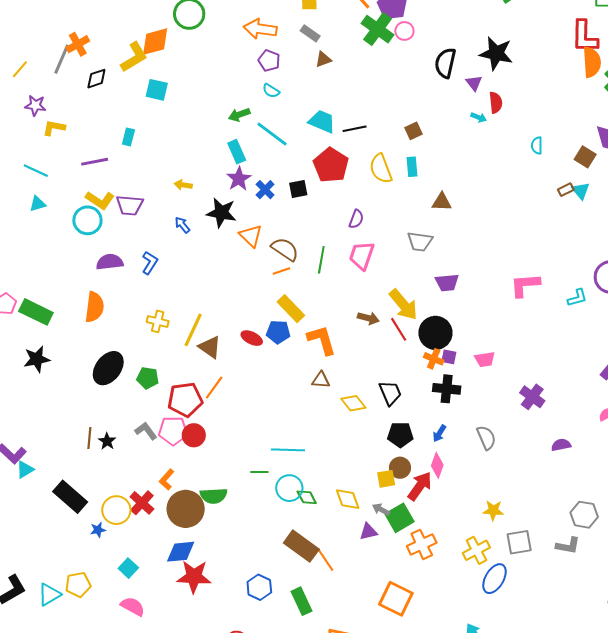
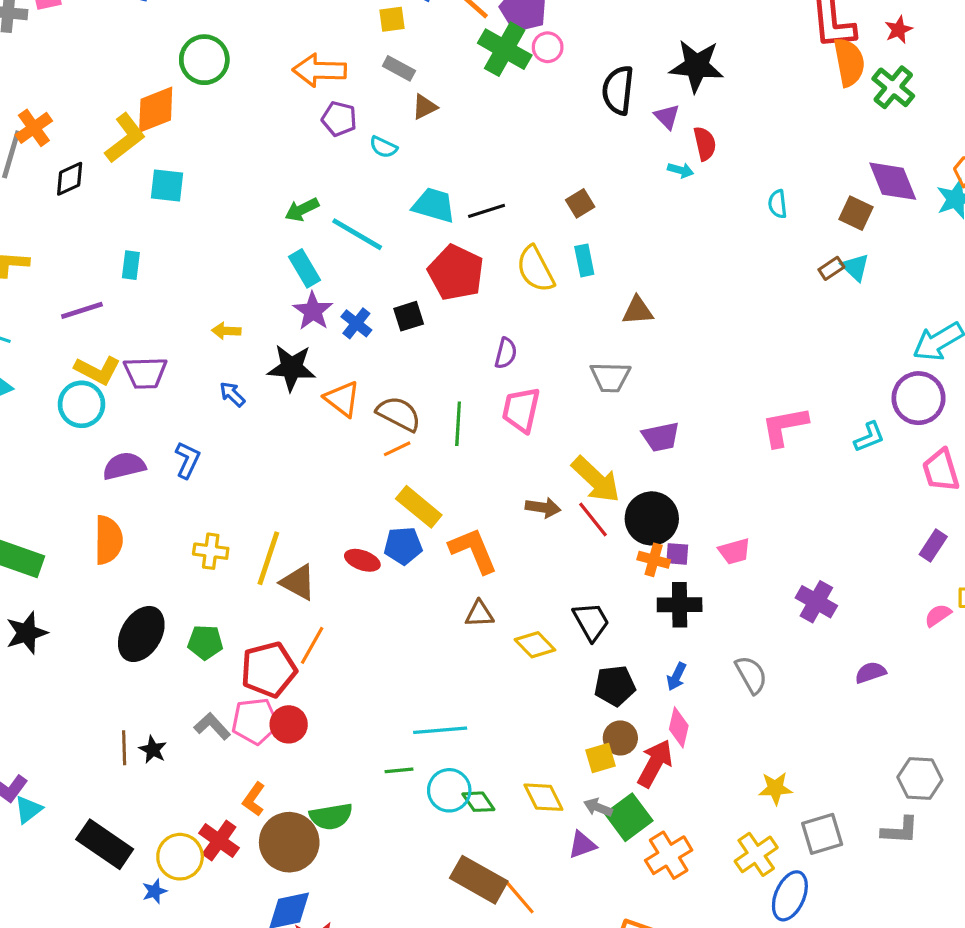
cyan semicircle: (271, 91) -> (383, 147), moved

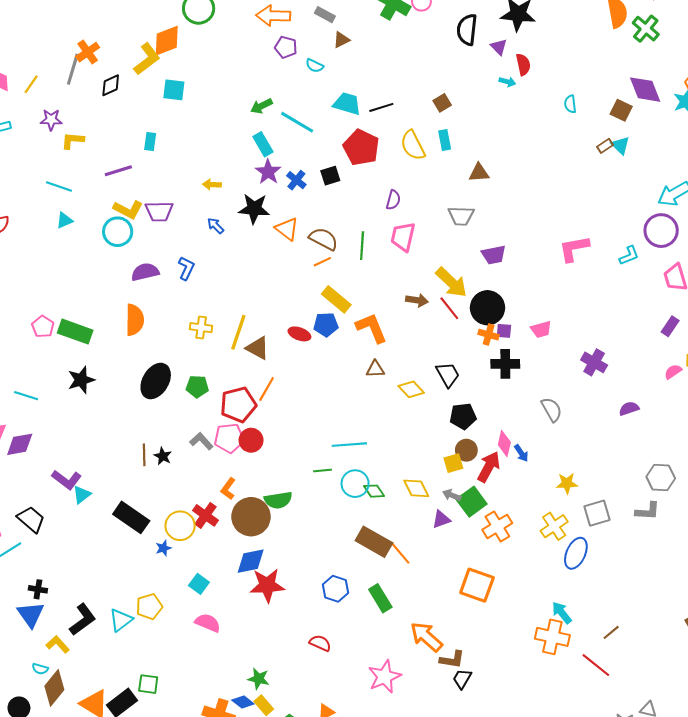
blue arrow: (676, 677) -> (521, 453), moved, turned -60

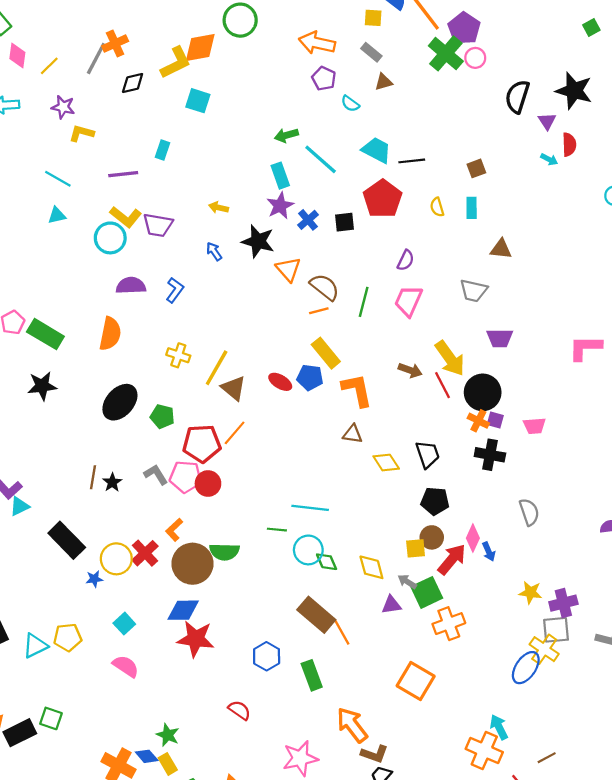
yellow semicircle: (413, 145) -> (437, 207), size x0.6
purple cross: (594, 362) -> (563, 603), moved, turned 35
yellow cross: (554, 526) -> (544, 649), moved, turned -32

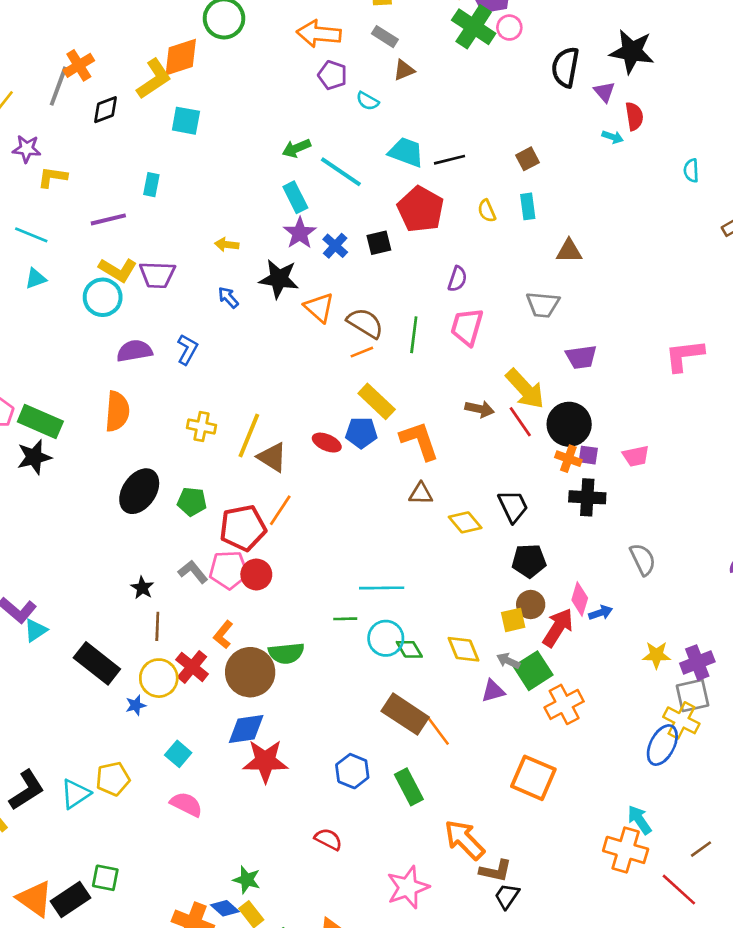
black star: (42, 386) -> (34, 457), moved
brown line: (93, 477) -> (157, 626), moved
blue arrow: (489, 552) -> (601, 613), turned -78

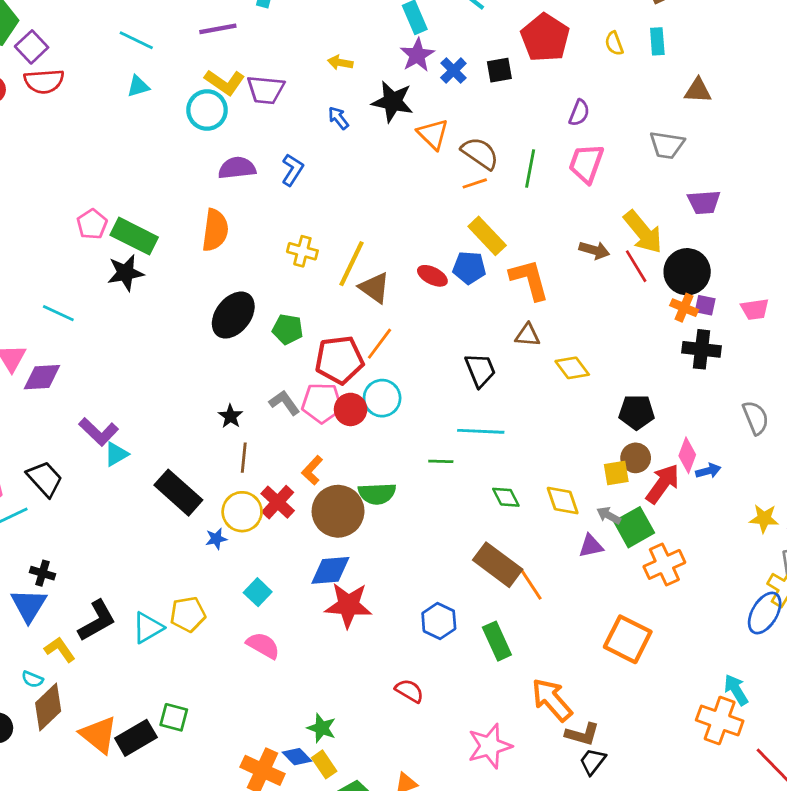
black trapezoid: (513, 506) -> (480, 370), moved
cyan circle: (386, 638) -> (382, 398), moved

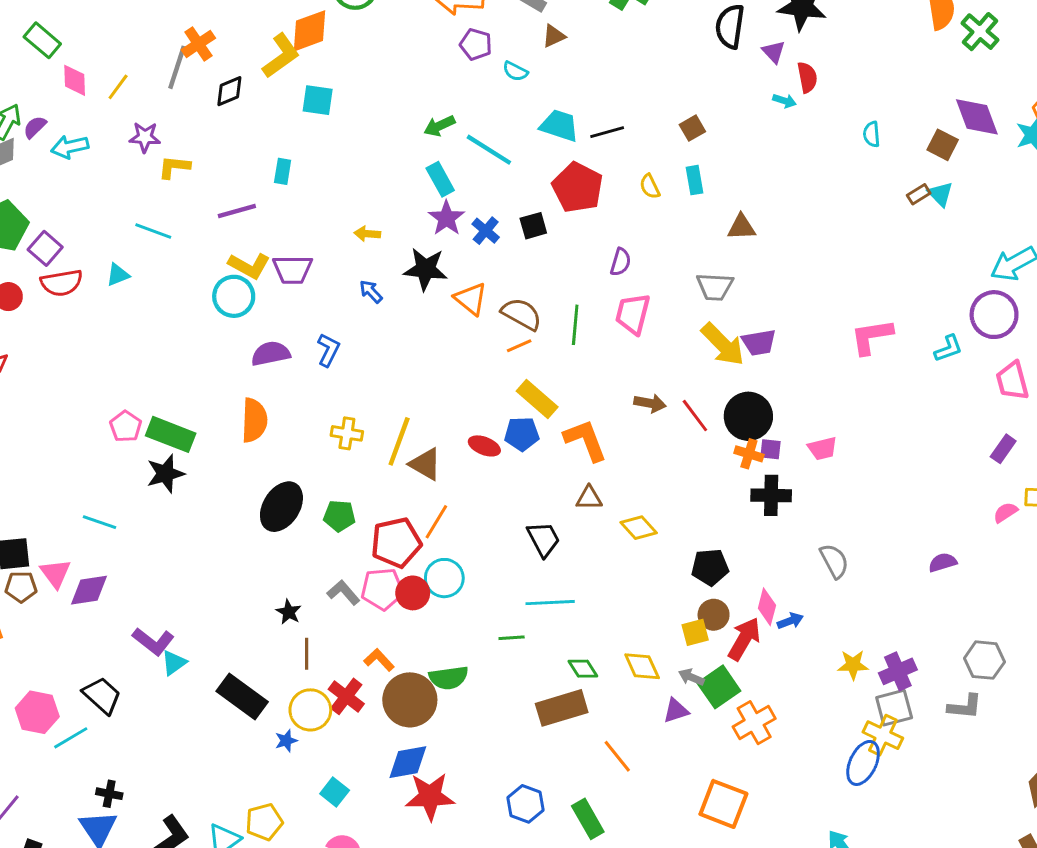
cyan triangle: (138, 86) -> (118, 275), moved
yellow arrow: (643, 232) -> (723, 344), moved
orange L-shape: (312, 470) -> (379, 660), turned 100
brown rectangle: (498, 565) -> (562, 708), moved, turned -48

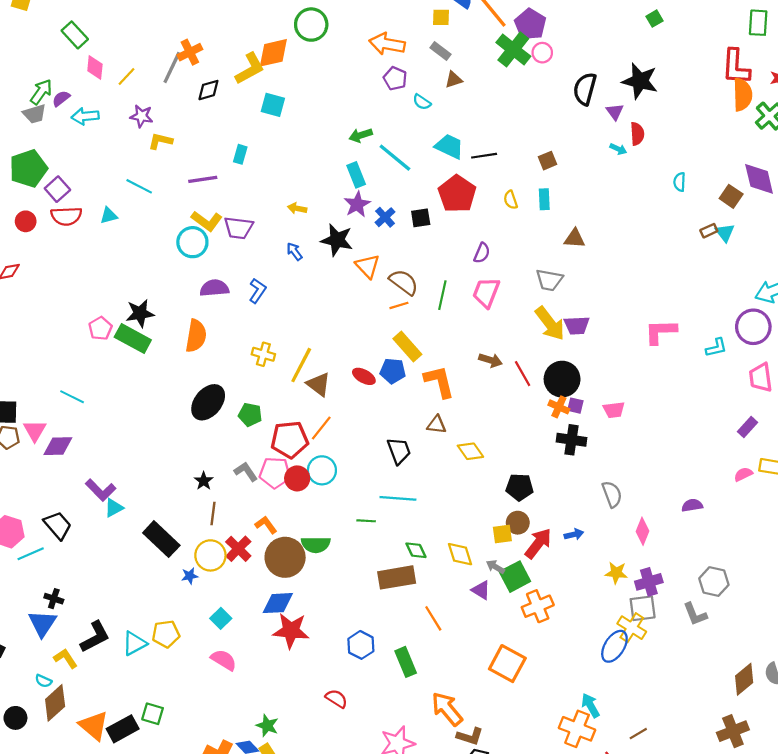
black star: (165, 474) -> (140, 313), moved
pink diamond: (767, 607) -> (643, 531), moved
gray L-shape: (965, 707) -> (695, 614), turned 56
purple triangle: (676, 711) -> (481, 590), turned 42

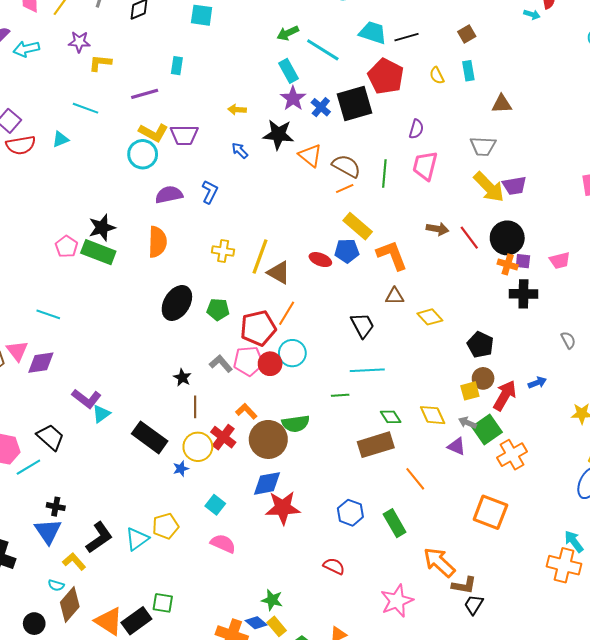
black square: (421, 218) -> (354, 103), size x1.8
black pentagon: (520, 487) -> (480, 345), turned 30
gray semicircle: (612, 494) -> (568, 340), size x0.7

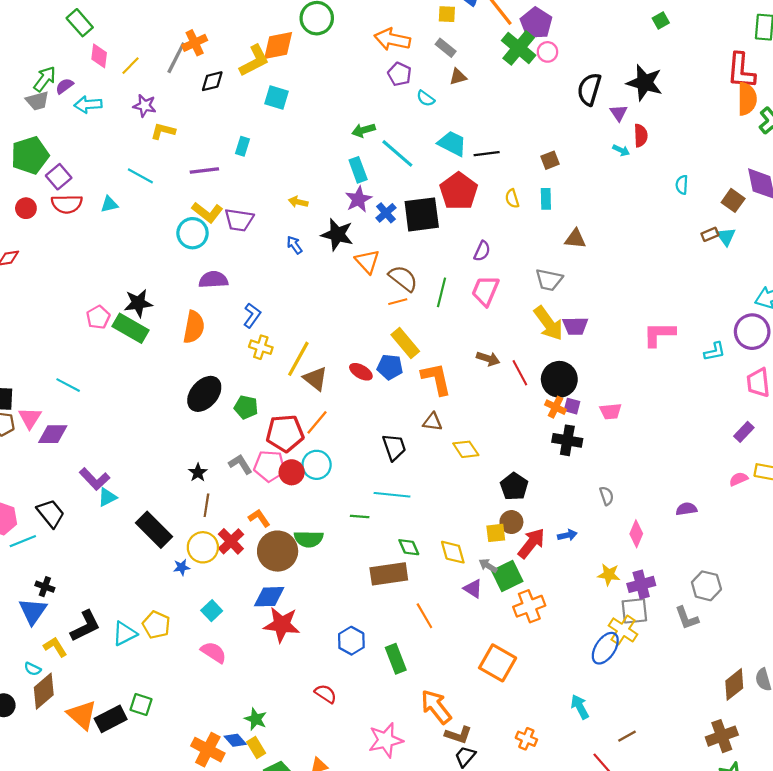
blue L-shape: (210, 192) -> (252, 315), moved
yellow pentagon: (165, 526) -> (156, 625), turned 30
orange cross: (564, 565) -> (526, 739), moved, size x0.6

